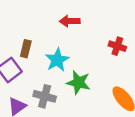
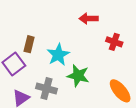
red arrow: (70, 21) -> (89, 19), moved

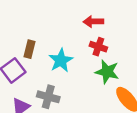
red cross: (114, 42) -> (98, 47), moved
green star: (78, 76) -> (107, 72), moved

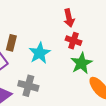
red arrow: (93, 22) -> (69, 18), turned -102
green star: (107, 72) -> (81, 63), turned 30

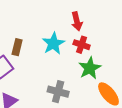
cyan star: (40, 53) -> (53, 44), moved
gray cross: (28, 86) -> (58, 92), moved

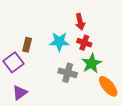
cyan star: (53, 44) -> (59, 42), turned 30
gray cross: (58, 92) -> (68, 73), moved

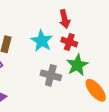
cyan star: (59, 42) -> (42, 41), turned 30

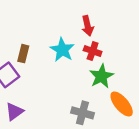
gray cross: (51, 75) -> (82, 113), moved

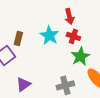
purple triangle: (14, 112) -> (23, 84), moved
gray cross: (82, 113) -> (65, 85), turned -30

